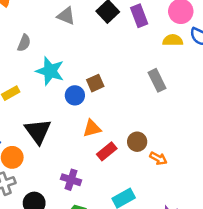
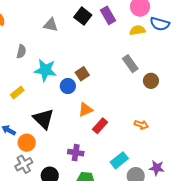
brown circle: (137, 142) -> (151, 81), moved

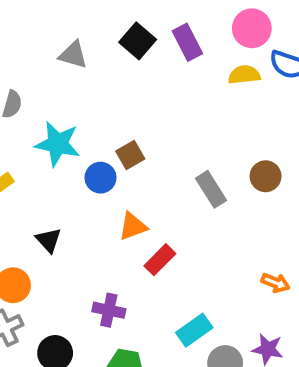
gray rectangle: (130, 64) -> (211, 189), moved
black triangle: (43, 119) -> (49, 240), size x0.6
orange arrow: (141, 125) -> (275, 283), moved

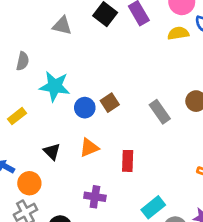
brown square: (130, 155) -> (110, 103), moved
orange triangle: (133, 226) -> (89, 148), moved
red rectangle: (160, 260) -> (128, 161), turned -40

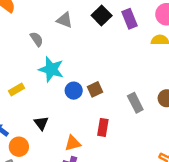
gray semicircle: (23, 61) -> (37, 39), moved, turned -56
orange triangle: (89, 148) -> (73, 143), moved
red rectangle: (128, 161) -> (103, 127), moved

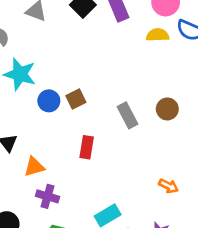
orange triangle: (73, 143) -> (34, 167), moved

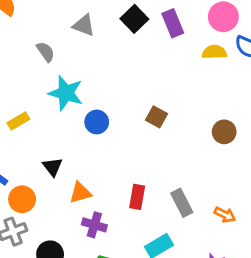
brown square: (76, 99) -> (157, 117), moved, turned -36
gray rectangle: (127, 115) -> (182, 203), moved
red rectangle: (87, 147) -> (137, 197), moved

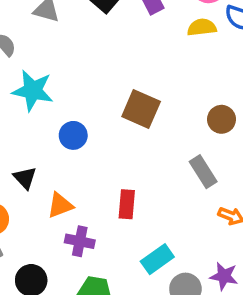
brown square: (157, 117) -> (141, 109), size x1.5
blue circle: (97, 122) -> (73, 135), moved
gray rectangle: (182, 203) -> (203, 172), moved

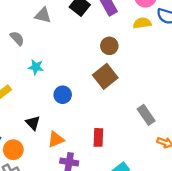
cyan star: (33, 91) -> (36, 67), size x0.6
brown square: (141, 109) -> (105, 76), turned 30
brown circle: (222, 119) -> (109, 46), moved

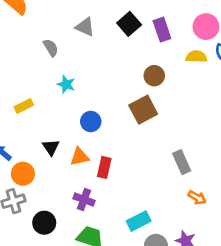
red rectangle: (98, 137) -> (104, 167), moved
orange triangle: (56, 140) -> (80, 157), moved

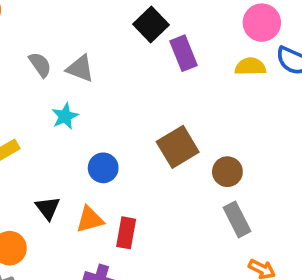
gray triangle: (85, 27) -> (80, 68), moved
purple rectangle: (162, 30) -> (183, 53), moved
brown circle: (154, 76) -> (227, 172), moved
cyan star: (66, 84) -> (65, 116), turned 30

